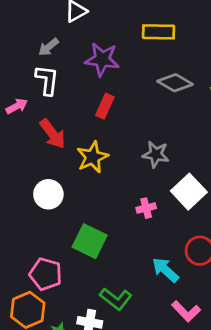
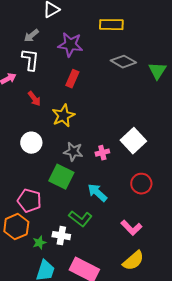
red arrow: (53, 134) -> (34, 99), size x0.7
gray star: (156, 154) -> (73, 152), moved
cyan arrow: (165, 270) -> (97, 193), moved

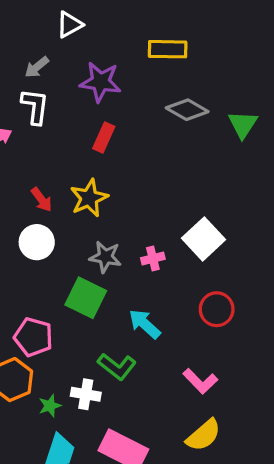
red arrow: (34, 99) -> (42, 200), moved

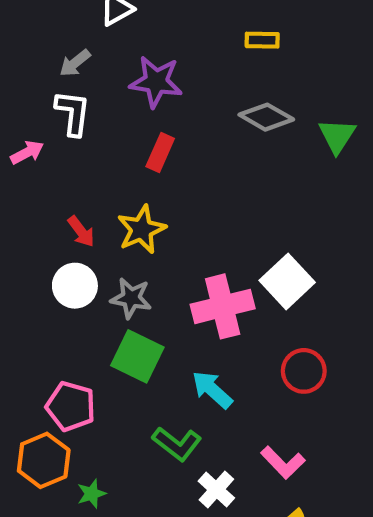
yellow rectangle: (168, 49) -> (262, 40), moved, size x0.7
gray star: (105, 257) -> (131, 298), moved
pink cross: (153, 259) -> (223, 306), size x2.0
white cross: (86, 394) -> (216, 490), moved, turned 32

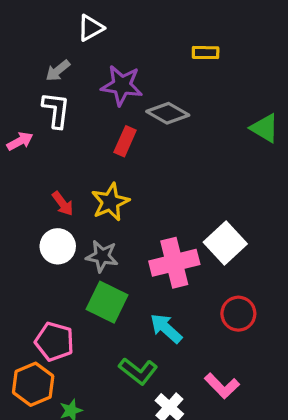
gray diamond: (266, 117) -> (168, 113), moved
green triangle: (337, 136) -> (265, 128), turned -32

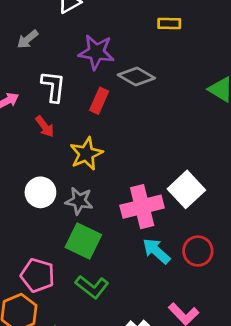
gray arrow: (58, 71) -> (28, 39), moved
white L-shape: (56, 110) -> (53, 86), moved
red arrow: (63, 204) -> (45, 127), moved
cyan arrow: (166, 328) -> (156, 251), moved
green L-shape: (138, 371) -> (92, 287), moved

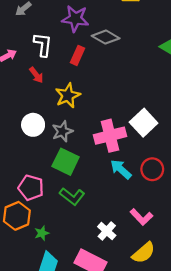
gray star: (79, 201) -> (62, 131), turned -30

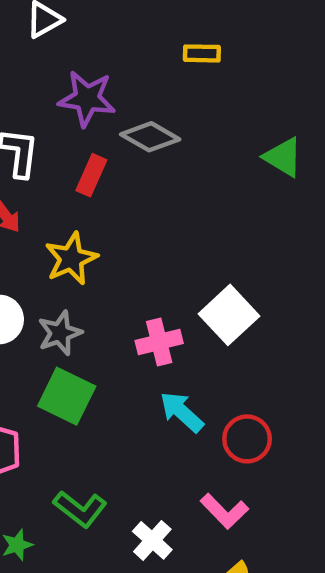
pink cross: (110, 136) -> (159, 342), size x0.7
red circle: (152, 169) -> (247, 439), moved
green L-shape: (72, 196) -> (80, 509), moved

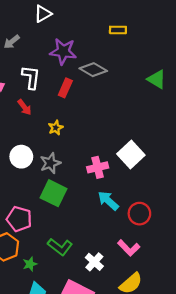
yellow star: (71, 259) -> (56, 128), size x0.6

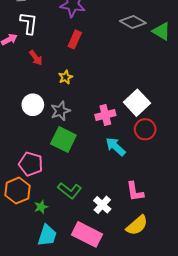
gray diamond: (93, 70) -> (133, 22), moved
white L-shape: (31, 77) -> (29, 23), moved
red circle: (139, 214) -> (145, 129), moved
pink L-shape: (129, 248) -> (135, 192), turned 35

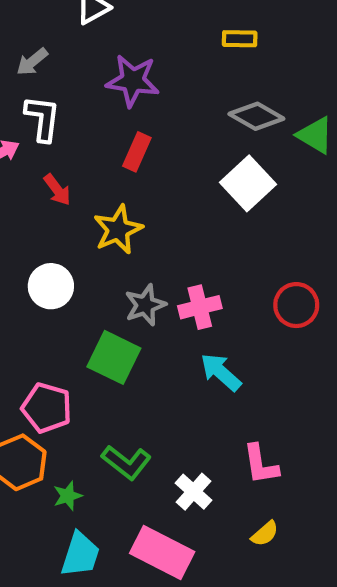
yellow star: (65, 77) -> (118, 230), size x1.6
white square: (137, 103) -> (248, 183), moved
gray star: (60, 111) -> (145, 305), moved
red circle: (145, 129) -> (296, 305), moved
yellow semicircle: (137, 225) -> (265, 534), size x0.6

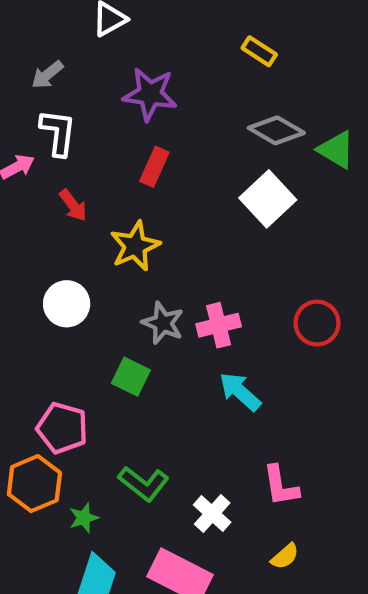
yellow rectangle: (240, 39) -> (259, 51), turned 32
gray star: (145, 305) -> (163, 323), turned -30
green square: (114, 357) -> (131, 377), size x0.7

